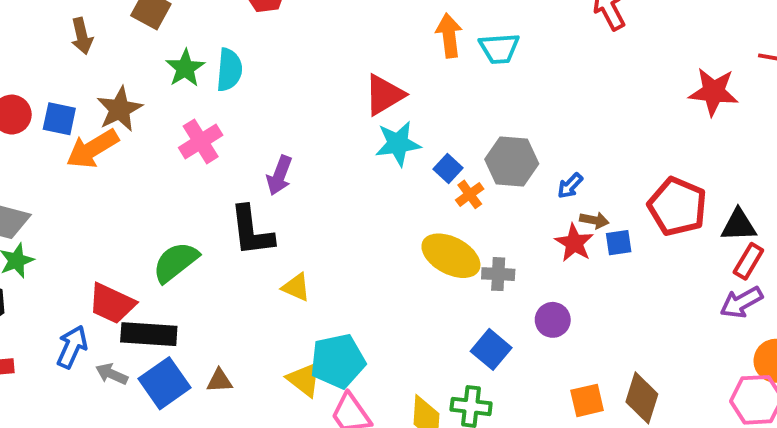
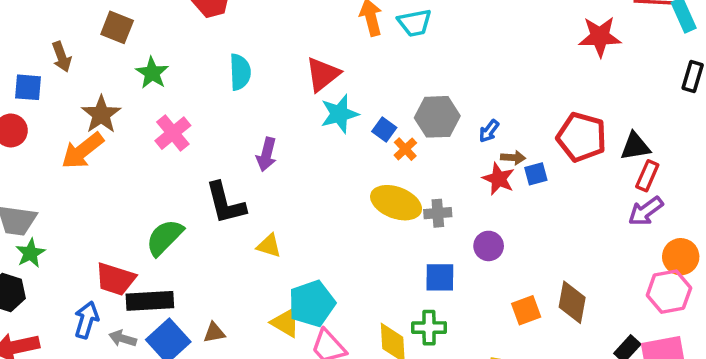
cyan semicircle: (229, 70) -> (240, 72), moved
blue square: (59, 119) -> (28, 87), moved
purple arrow: (279, 175) -> (267, 154), moved
blue square: (491, 349) -> (440, 277), turned -32

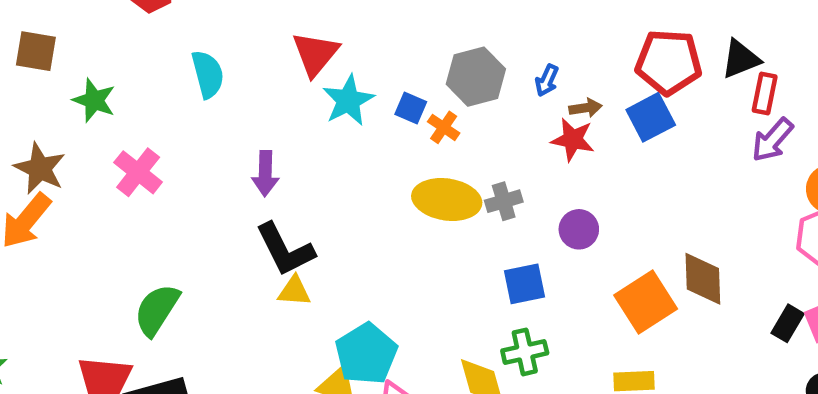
blue square: (536, 174) -> (651, 117), moved, size x1.5
black L-shape: (225, 203) -> (285, 250), moved
orange square: (526, 310) -> (646, 302), size x1.5

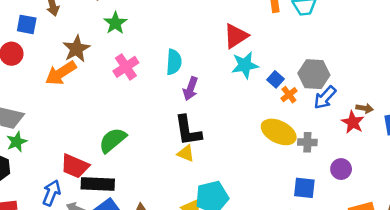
cyan semicircle: (208, 74) -> (174, 62), moved
blue arrow: (547, 80) -> (325, 98), moved, size x1.5

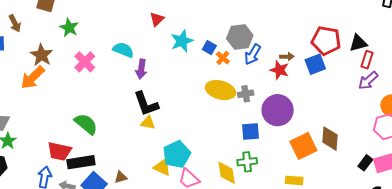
red triangle: (236, 36) -> (157, 19), moved, size x0.7
cyan semicircle: (174, 62) -> (123, 50), turned -60
green semicircle: (113, 140) -> (86, 124), turned 90
purple circle: (341, 169) -> (278, 110), size x1.8

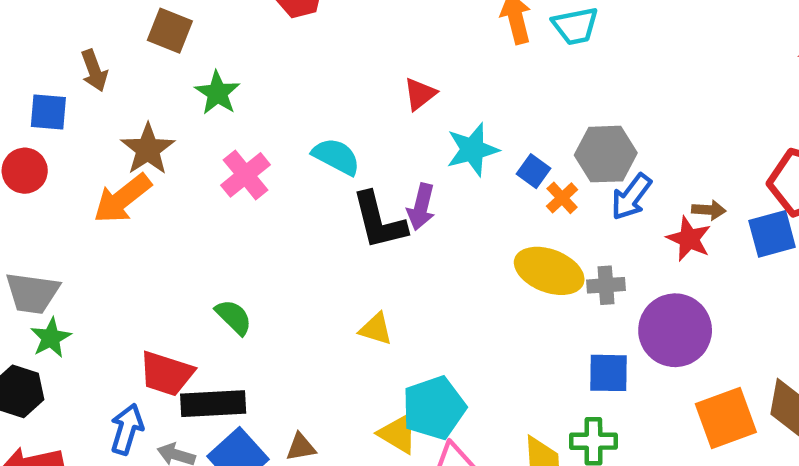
purple arrow: (141, 69) -> (421, 207), moved
black L-shape: (146, 104) -> (379, 221), moved
green semicircle: (86, 124) -> (234, 317), size x0.7

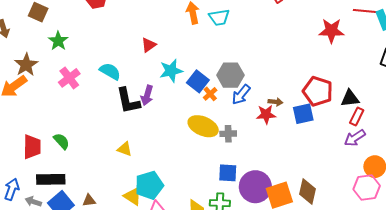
blue square: (533, 171) -> (198, 81), size x1.5
red star: (689, 239) -> (266, 114), turned -30
purple circle: (675, 330) -> (255, 187), moved
red trapezoid: (166, 374) -> (32, 147), moved, turned -110

